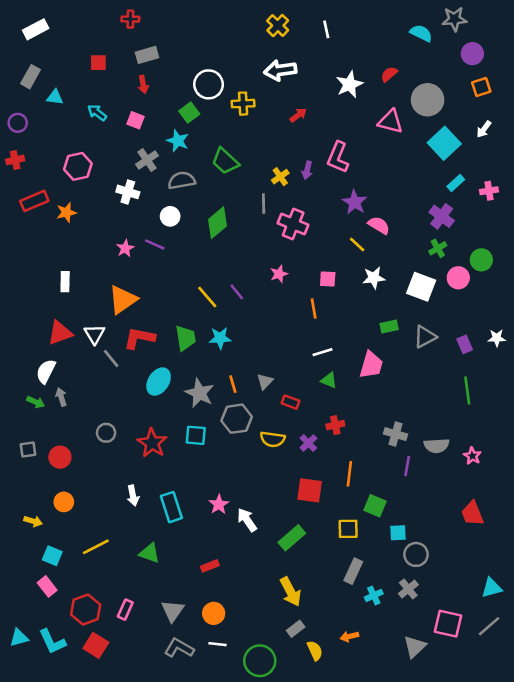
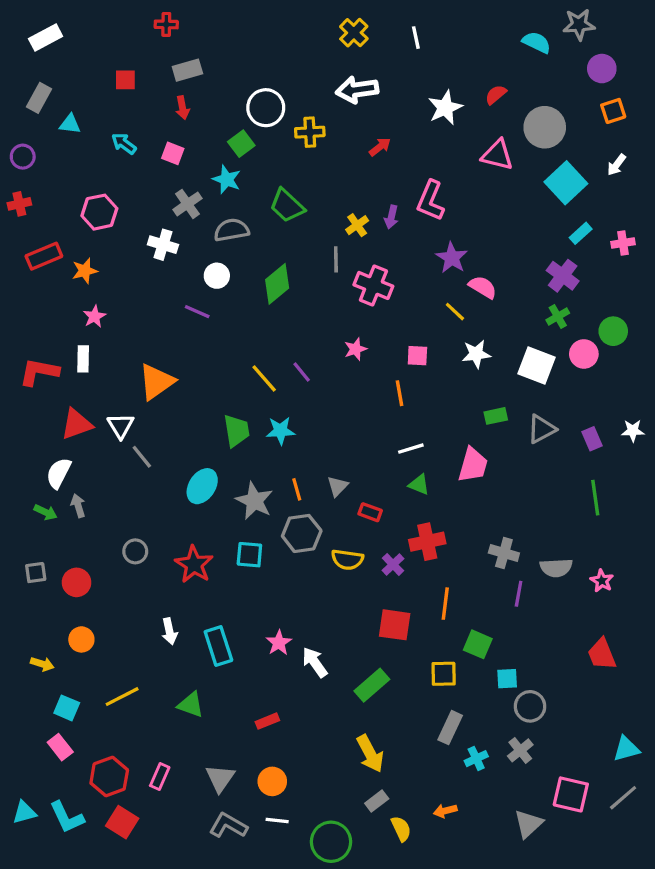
pink star: (125, 248) -> (94, 316), moved
red L-shape: (139, 338) -> (39, 372), moved
red cross: (335, 425) -> (427, 542), size x1.5

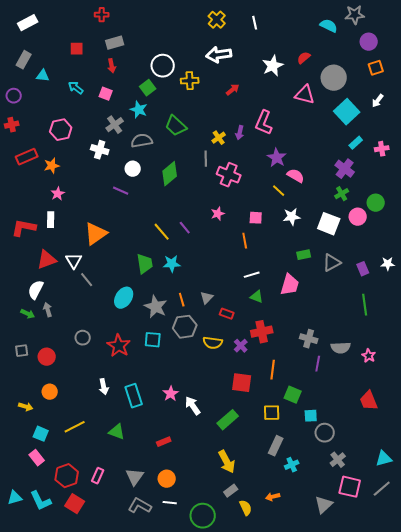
gray cross: (520, 750) -> (338, 460), moved

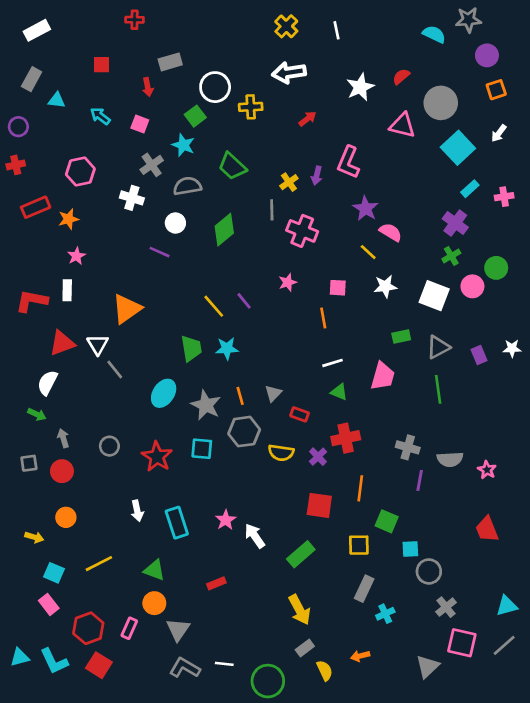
gray rectangle: (115, 43) -> (170, 62), moved
green line: (365, 305) -> (438, 389), moved
gray arrow: (48, 310) -> (63, 438), moved
orange circle: (167, 479) -> (154, 603), moved

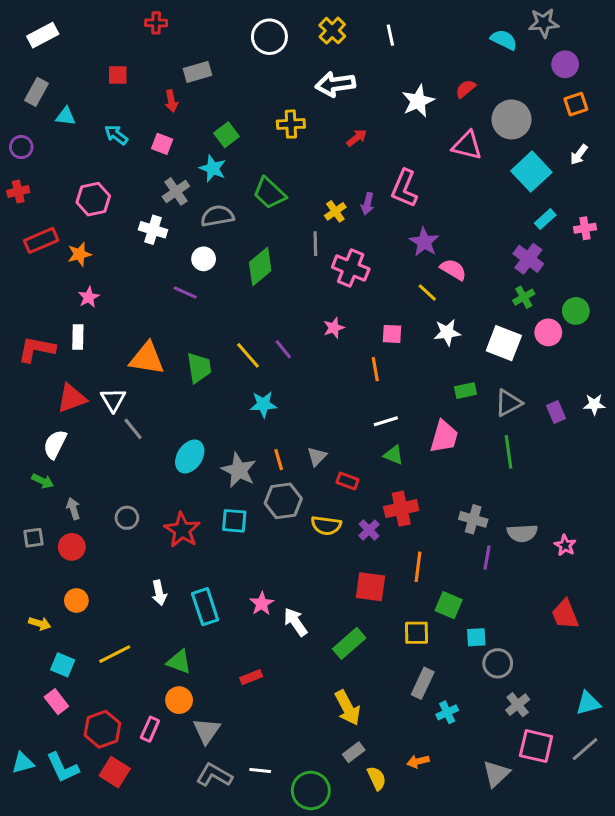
white circle: (215, 87) -> (269, 37), moved
orange triangle: (127, 309) -> (147, 358), turned 44
green trapezoid: (191, 348) -> (199, 368), moved

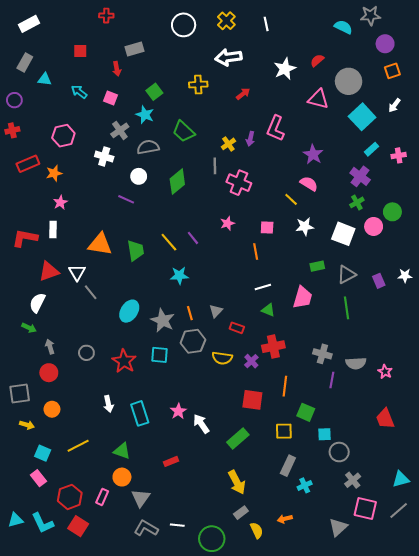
purple star: (424, 242) -> (313, 154), moved
gray square: (33, 538) -> (20, 394), moved, size x1.5

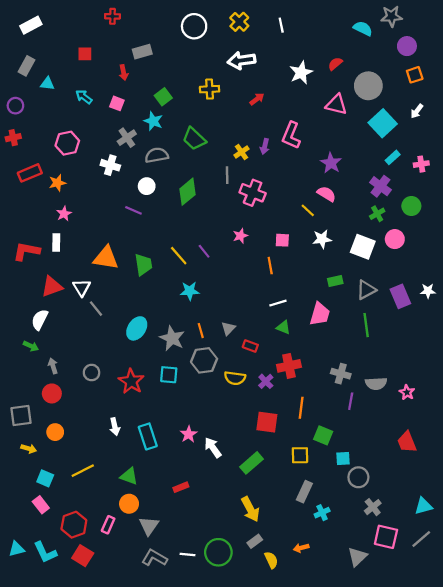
green circle: (392, 212) -> (411, 206), moved
purple rectangle: (379, 281) -> (400, 296), size x1.5
green circle: (212, 539) -> (218, 552), moved

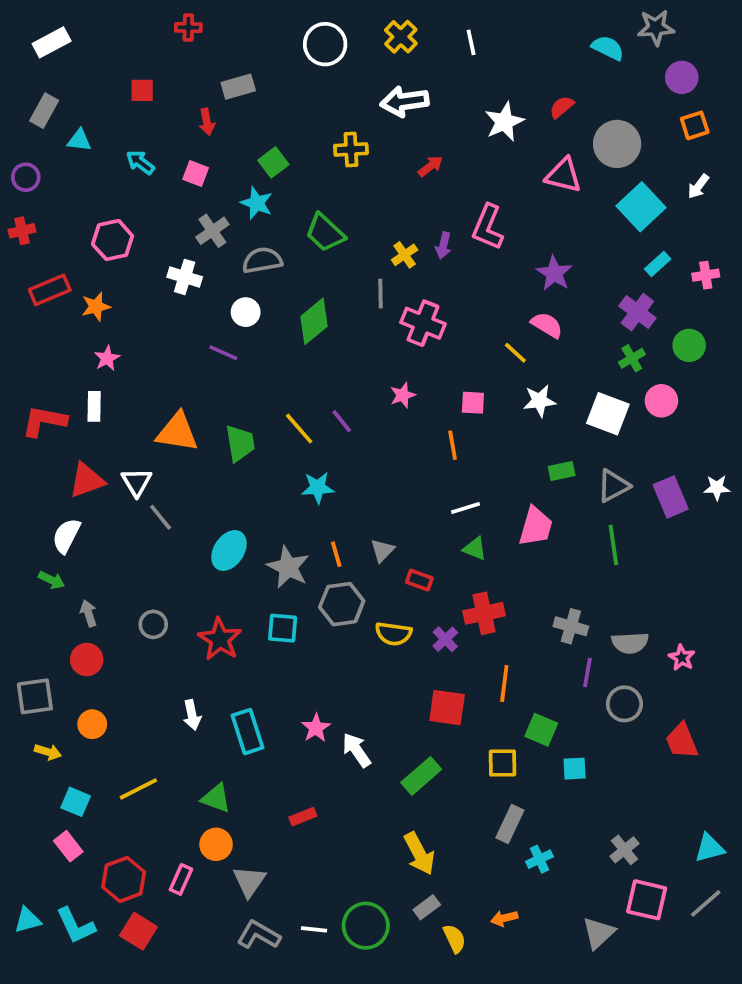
gray circle: (358, 477) -> (624, 704), moved

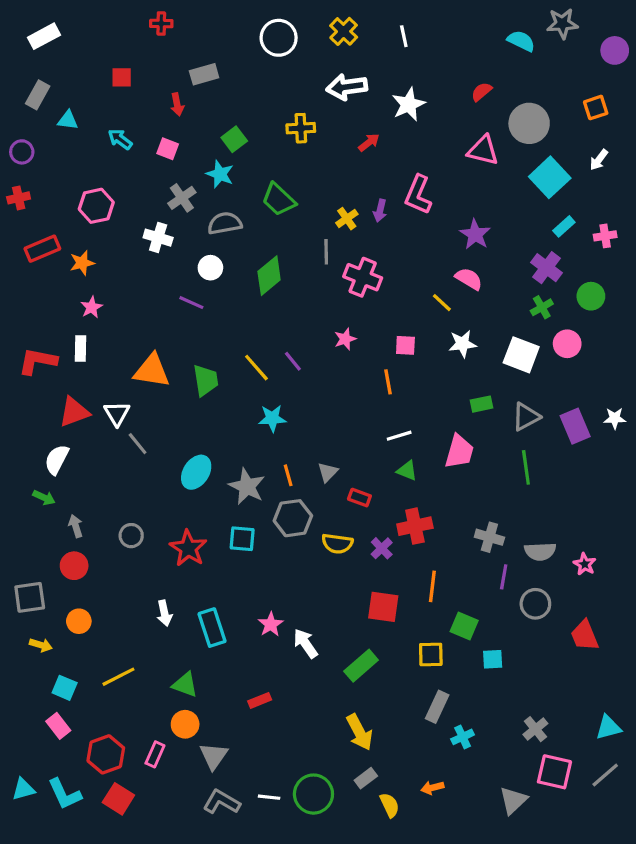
purple circle: (682, 77) -> (615, 50), moved
white star: (504, 122) -> (409, 104), moved

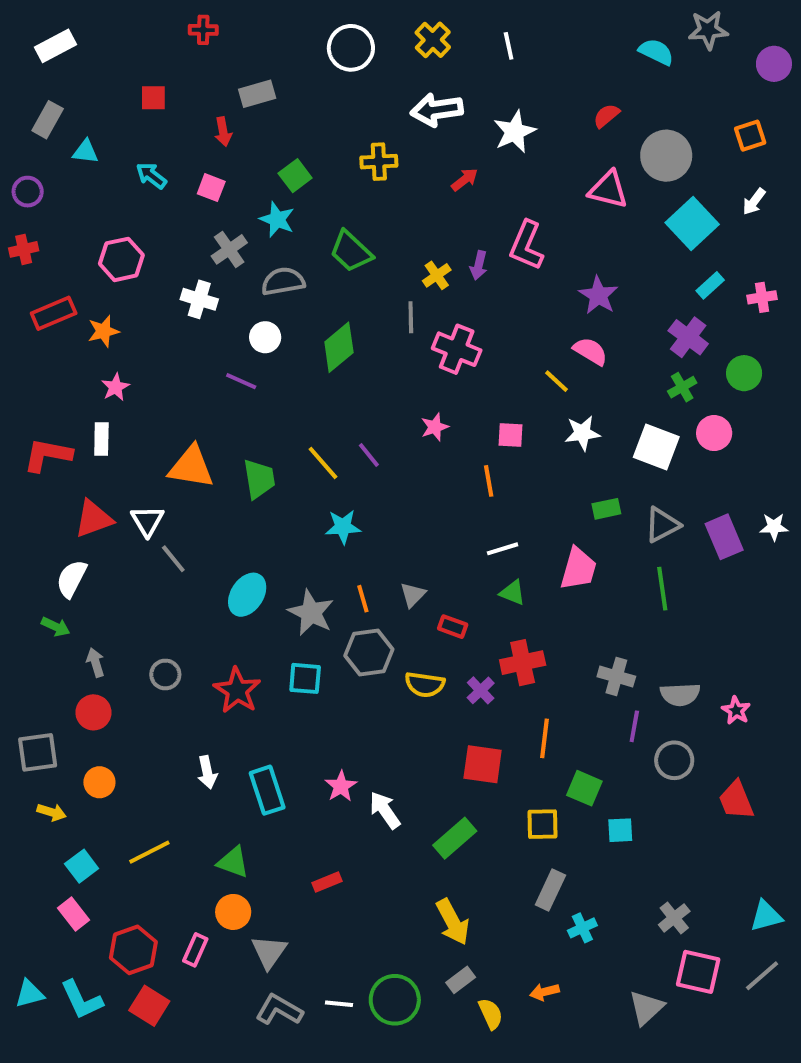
cyan square: (65, 688) -> (82, 866), turned 30

